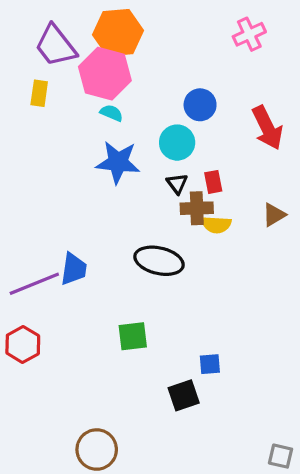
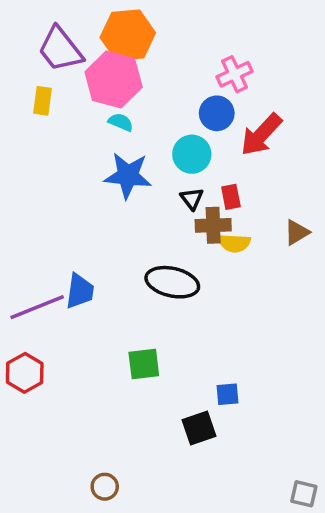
pink cross: (249, 34) -> (235, 74), moved
red arrow: (267, 128) -> (261, 135), moved, turned 69
brown circle: (97, 450) -> (105, 487), size x0.6

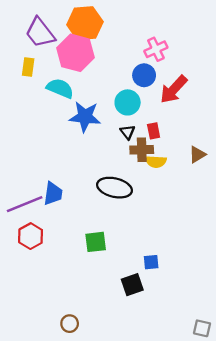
cyan semicircle: (121, 122) -> (60, 88), moved, size x1.6
red hexagon: (25, 373) -> (31, 236), moved

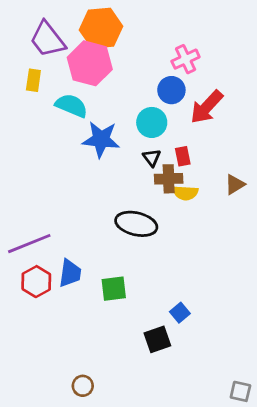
blue trapezoid: (53, 194) -> (70, 273), moved
blue square: (151, 262) -> (180, 313), turned -35

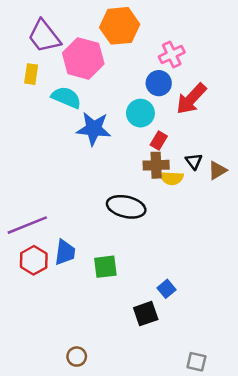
orange hexagon: (101, 28) -> (120, 26), moved
red rectangle: (183, 156) -> (159, 140), moved, turned 42
black triangle: (152, 158) -> (194, 161), moved
gray square: (240, 391) -> (196, 362), moved

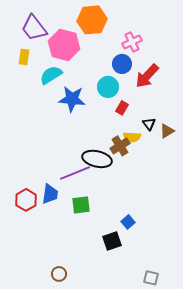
cyan semicircle: (66, 97) -> (51, 75), turned -55
brown cross: (156, 165) -> (120, 146), moved, turned -30
purple line: (27, 225) -> (75, 173), moved

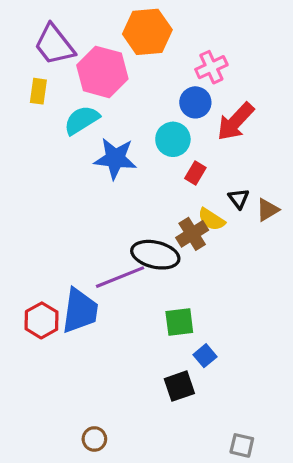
yellow semicircle: (132, 137) -> (211, 219), turned 30
blue trapezoid: (50, 194) -> (80, 311), size x1.4
green square: (81, 205) -> (179, 322), moved

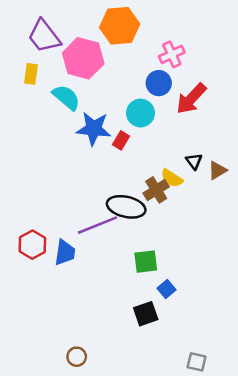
cyan semicircle: (82, 120) -> (66, 97), turned 72
red rectangle: (195, 173) -> (121, 140), moved
blue trapezoid: (80, 311) -> (65, 252), size x0.7
red hexagon: (42, 320) -> (32, 245), moved

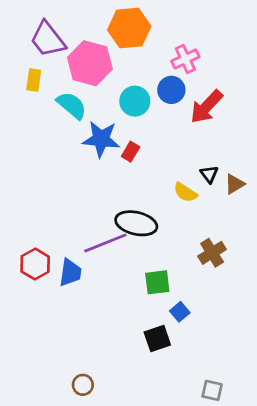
cyan circle: (140, 113) -> (135, 101), moved
brown cross: (156, 190) -> (212, 253), moved

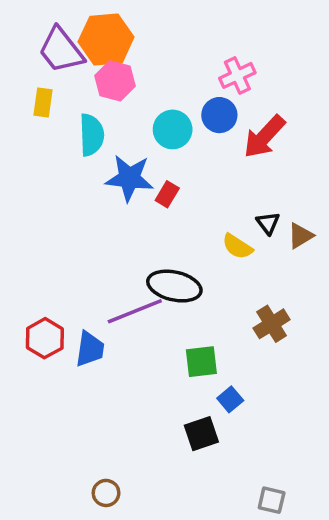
orange hexagon: (129, 28) -> (106, 39), moved
pink hexagon: (90, 63) -> (115, 81), size x0.7
cyan semicircle: (72, 105) -> (92, 135), turned 48

